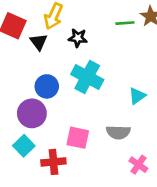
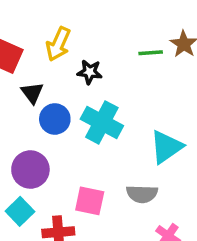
black triangle: (39, 42) -> (32, 93), moved
blue circle: (47, 86) -> (55, 119), moved
cyan triangle: (137, 96) -> (166, 147), size x1.5

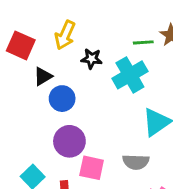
black triangle: (32, 93) -> (43, 76), turned 36
cyan cross: (102, 122) -> (130, 75), moved, turned 32
purple circle: (30, 170) -> (69, 141), moved

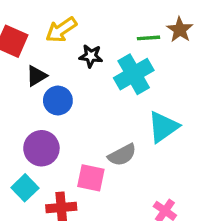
yellow arrow: (65, 35) -> (61, 30), turned 32
purple circle: (69, 141) -> (41, 148), moved
gray semicircle: (136, 162) -> (122, 155), moved, turned -30

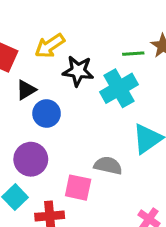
black star: (91, 56) -> (78, 71), size x1.4
gray semicircle: (122, 155) -> (108, 165), turned -140

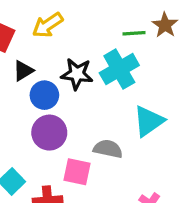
black star: (78, 71) -> (77, 74), moved
purple circle: (31, 159) -> (49, 133), moved

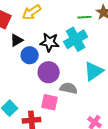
purple circle: (49, 133) -> (49, 72), moved

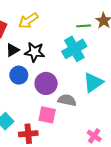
black star: (50, 42) -> (35, 52), moved
blue circle: (30, 55) -> (19, 75), moved

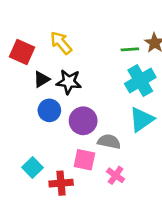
yellow arrow: (28, 21) -> (61, 43), turned 84
cyan cross: (74, 49) -> (140, 81), moved
pink cross: (94, 136) -> (116, 175), moved

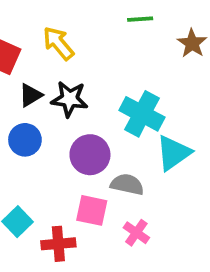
green line: (130, 49) -> (140, 19), moved
cyan cross: (140, 81) -> (142, 114), moved, turned -32
blue circle: (49, 110) -> (25, 140), moved

